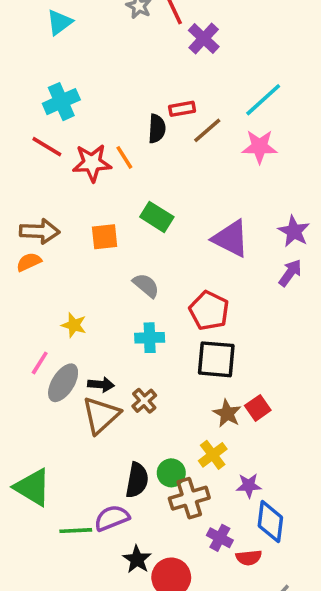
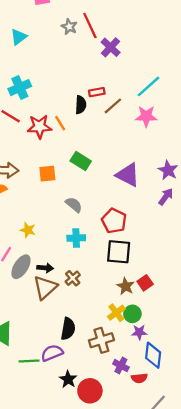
green circle: (171, 473) -> (132, 314), moved

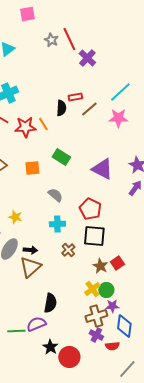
brown cross: (73, 278) -> (68, 250), moved
brown cross: (101, 340) -> (96, 316), moved

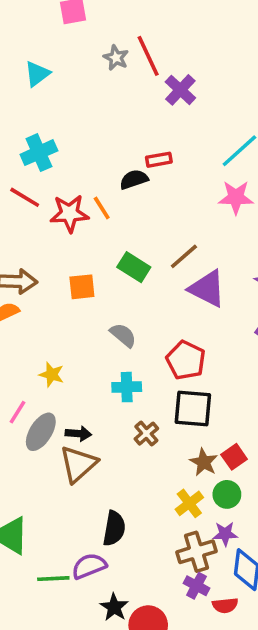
black semicircle: (61, 108) -> (134, 179), turned -112
brown line: (89, 109) -> (184, 256), moved
green circle: (106, 290) -> (227, 494), moved

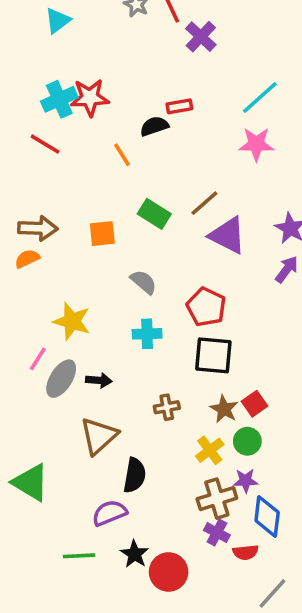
red star: (69, 213) -> (90, 98), moved
yellow star: (52, 375) -> (72, 321), size x1.5
brown cross: (146, 434) -> (167, 407), moved, turned 30
brown triangle: (78, 464) -> (99, 436), moved
green line: (53, 579) -> (79, 556), moved

